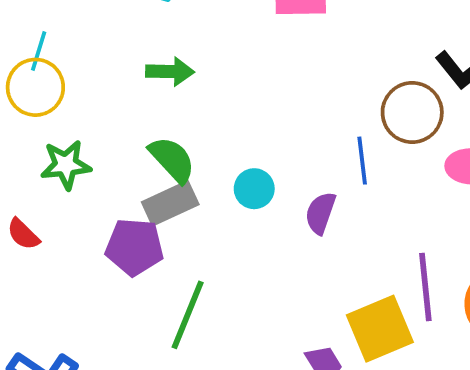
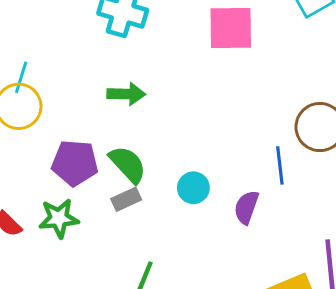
green star: (66, 165) -> (59, 218), moved
gray rectangle: (170, 203) -> (126, 199), size x0.7
purple pentagon: (134, 247) -> (75, 163), moved

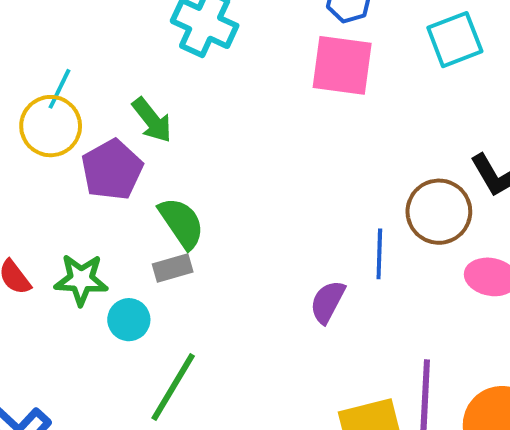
green arrow: (126, 94) -> (152, 120), moved, turned 42
purple pentagon: (75, 163) -> (112, 170), moved, turned 30
cyan circle: (193, 188) -> (129, 320), moved

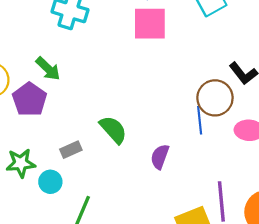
green semicircle: (181, 223) -> (113, 130), moved
blue line: (379, 254) -> (200, 120), moved

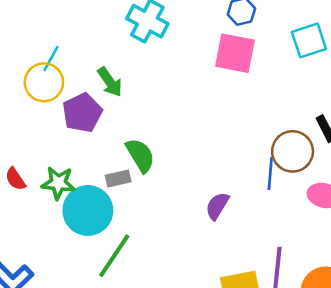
green semicircle: (113, 130) -> (140, 155), moved
cyan circle: (50, 182) -> (88, 210), size x1.8

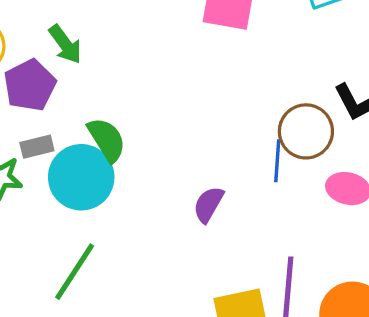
gray rectangle: (118, 179) -> (37, 147), moved
cyan circle: (88, 210) -> (81, 177), moved

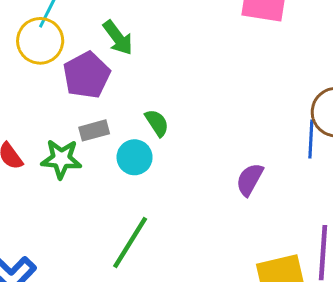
green semicircle: (107, 140) -> (157, 123), size x0.7
cyan circle: (81, 177) -> (135, 157), size x0.6

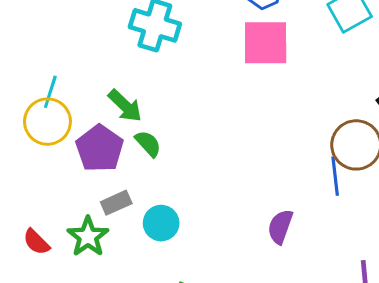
green semicircle: (157, 123) -> (148, 144), moved
green star: (61, 159) -> (88, 237), turned -30

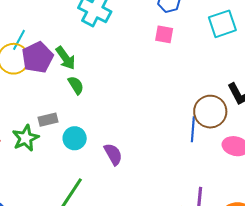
pink square: (266, 43) -> (164, 34), size x0.6
purple pentagon: (100, 148) -> (38, 57), moved
purple semicircle: (280, 227) -> (113, 154), moved, turned 120

